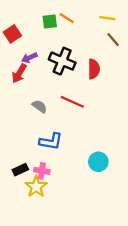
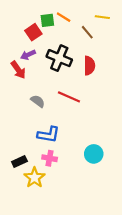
red square: (12, 34) -> (33, 32), moved
brown line: (113, 40) -> (87, 32), moved
red arrow: (19, 74) -> (18, 70), turned -66
pink cross: (42, 171) -> (50, 158), moved

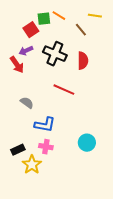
gray semicircle: (38, 101) -> (27, 103), moved

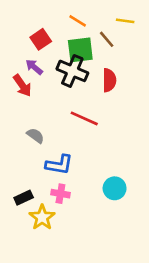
green square: (44, 19) -> (80, 50), moved, size x1.5
purple arrow: (26, 51) -> (34, 67), turned 64

